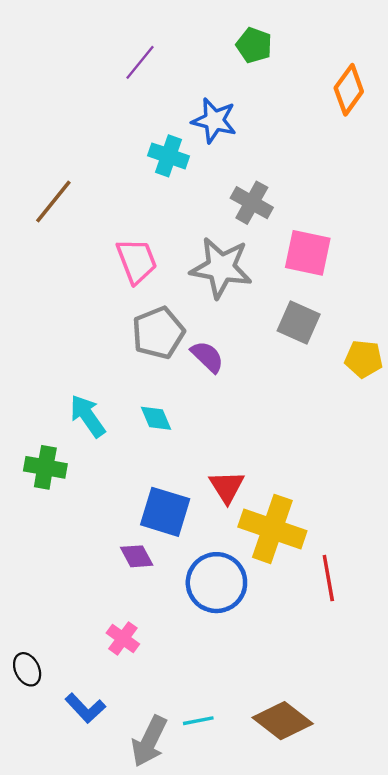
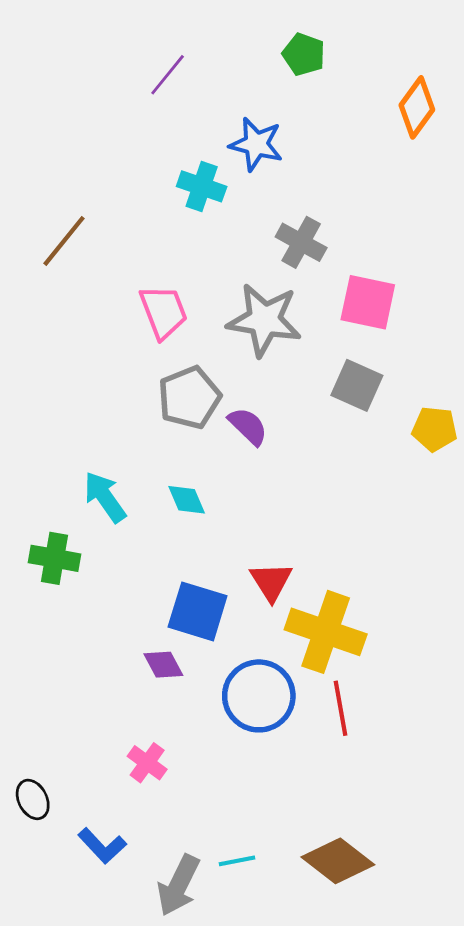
red line: (328, 578) -> (341, 708), moved

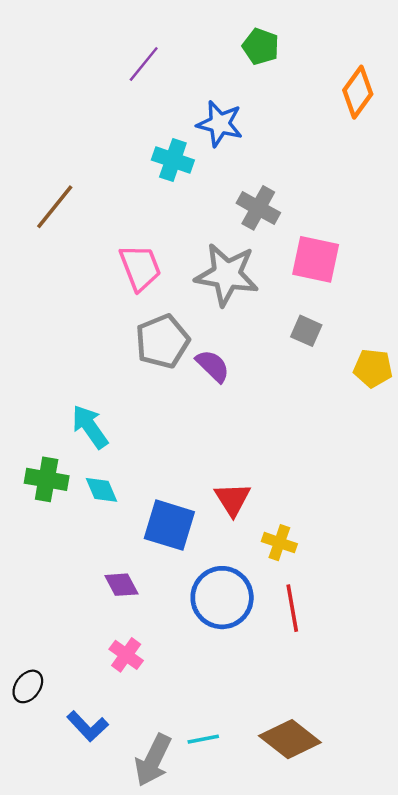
gray square: (357, 385) -> (306, 331), size x0.7
cyan diamond: (187, 500) -> (102, 490), moved
yellow cross: (326, 632) -> (279, 543), size x0.5
purple diamond: (163, 665) -> (121, 585), moved
black ellipse: (33, 799) -> (28, 686), turned 64

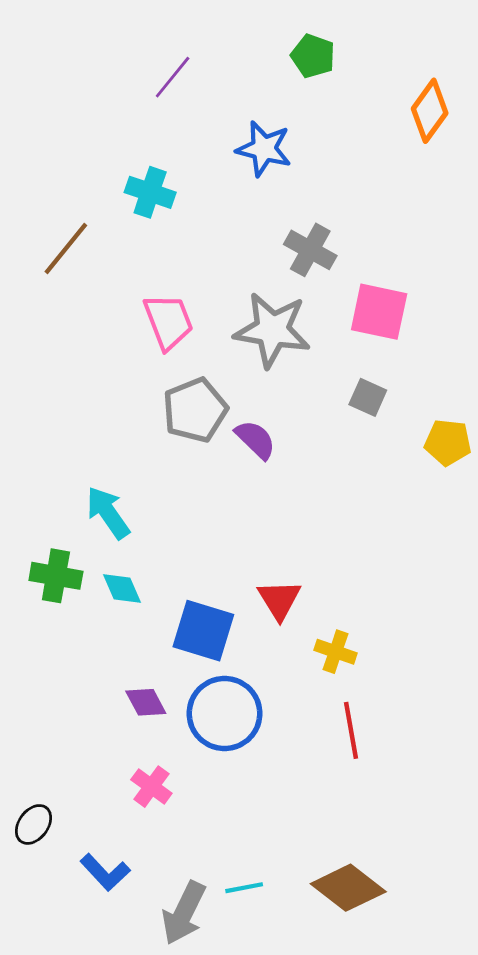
cyan cross: (173, 160) -> (150, 192), moved
blue circle: (222, 598) -> (225, 713), moved

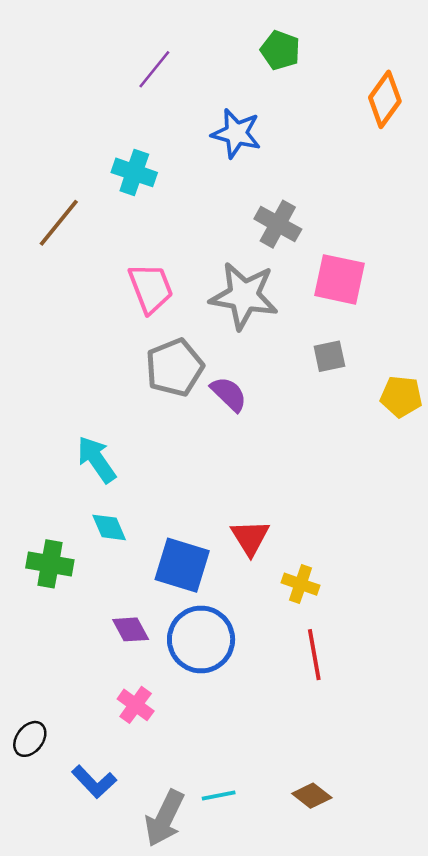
gray square: (368, 397) -> (329, 356), turned -36
green cross: (56, 576) -> (50, 564), moved
brown diamond: (348, 888) -> (312, 796), size x0.6

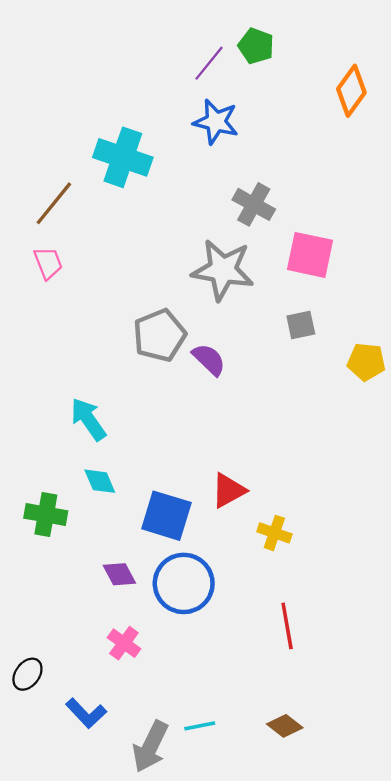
purple line: (154, 69) -> (209, 63), moved
cyan cross: (134, 172) -> (123, 157), size x1.4
pink trapezoid: (151, 288) -> (48, 263), moved, size x0.7
red triangle: (250, 538) -> (228, 490), turned 33
red line: (314, 655) -> (287, 626), moved

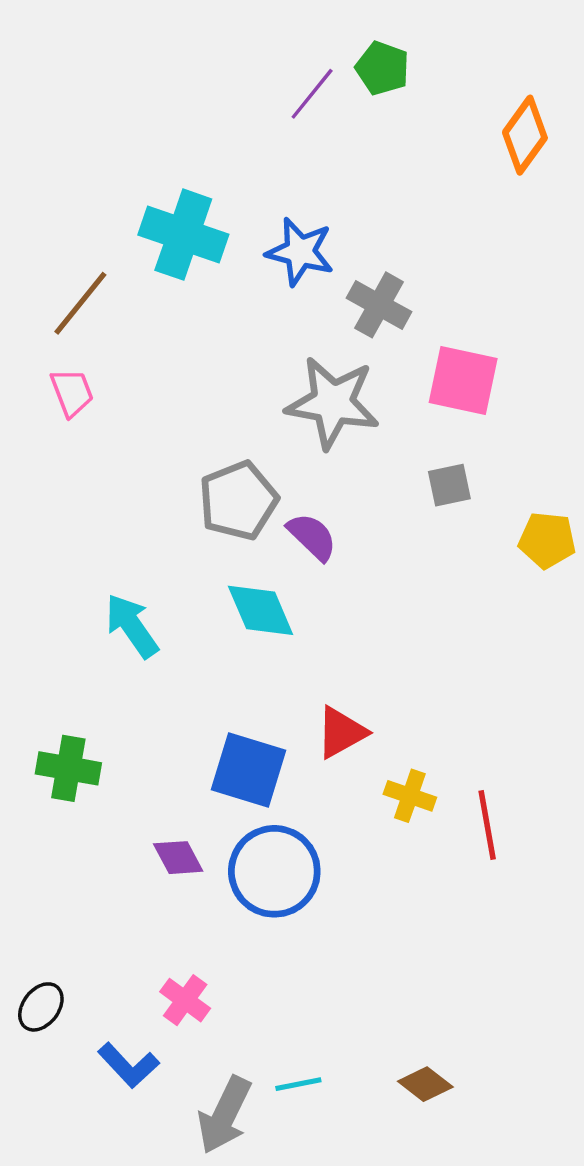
blue star: (216, 122) -> (300, 252), moved
cyan diamond: (100, 481) -> (261, 610), moved, size x1.4
red line: (287, 626) -> (487, 825), moved
pink cross: (124, 643) -> (185, 1000), moved

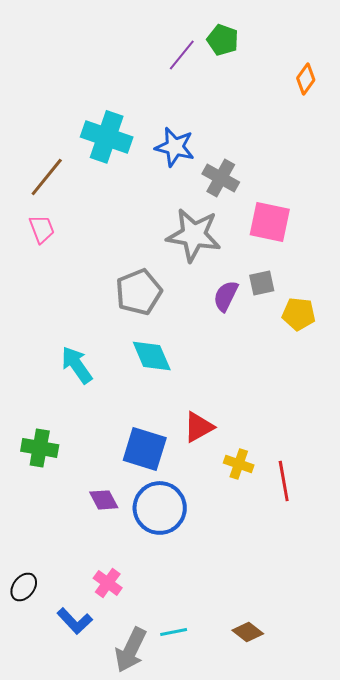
orange diamond: (525, 135) -> (306, 79), size x0.7
purple semicircle: (312, 537) -> (226, 296), moved, turned -108
yellow pentagon: (547, 540) -> (299, 314), moved

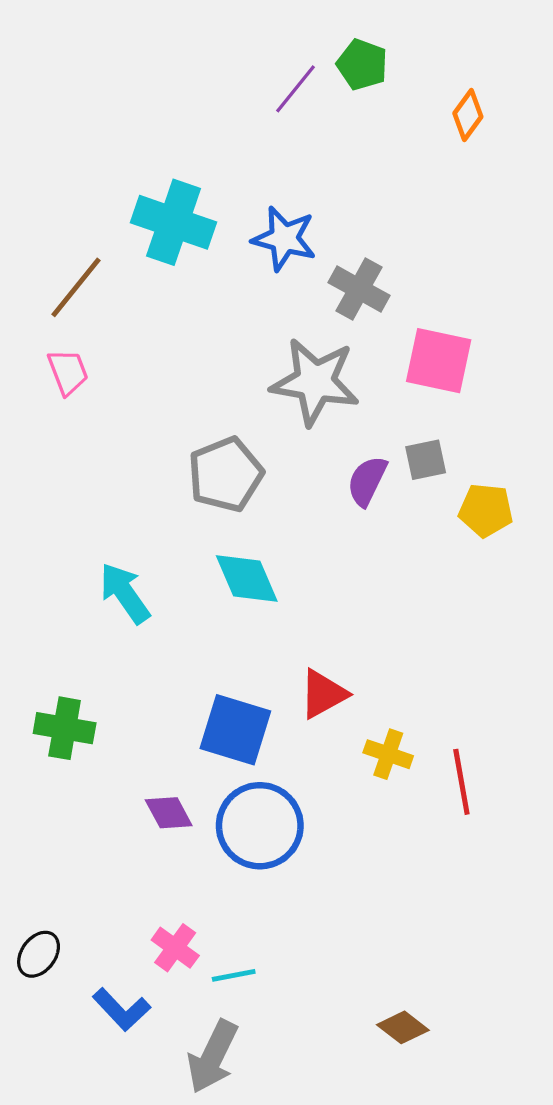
orange diamond: (306, 79) -> (468, 115), moved
cyan line: (174, 632) -> (234, 975), moved

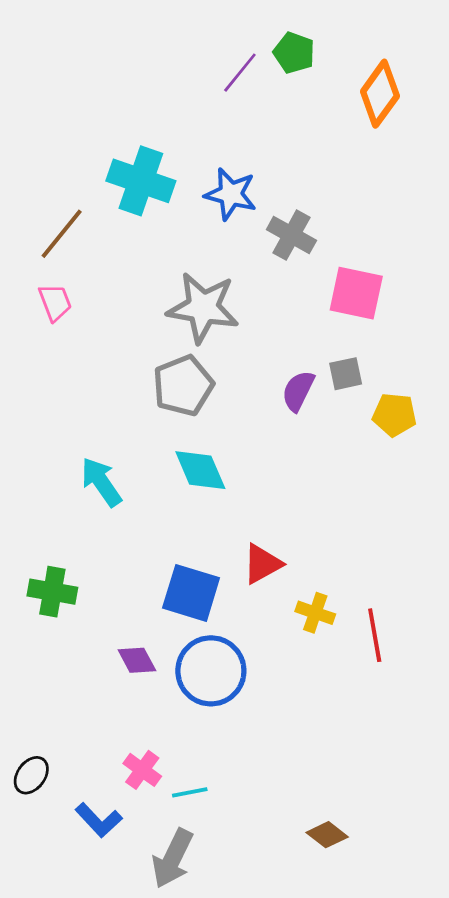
orange diamond: (468, 115) -> (380, 94), size x1.6
gray star: (315, 382) -> (203, 308), moved

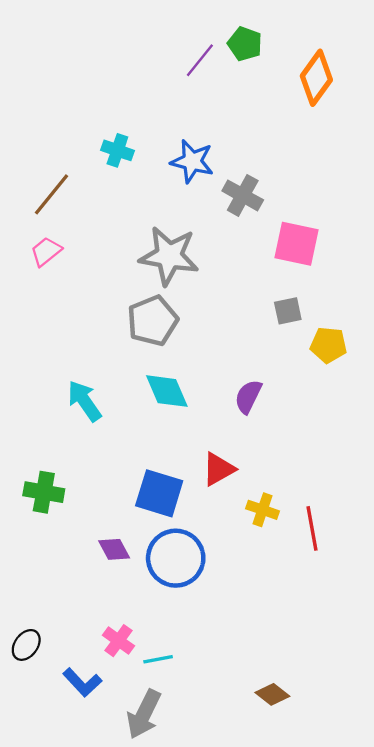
cyan cross: (141, 181) -> (117, 150), size x0.6
pink trapezoid: (55, 302) -> (46, 251), turned -108
purple semicircle: (298, 391) -> (248, 397), moved

